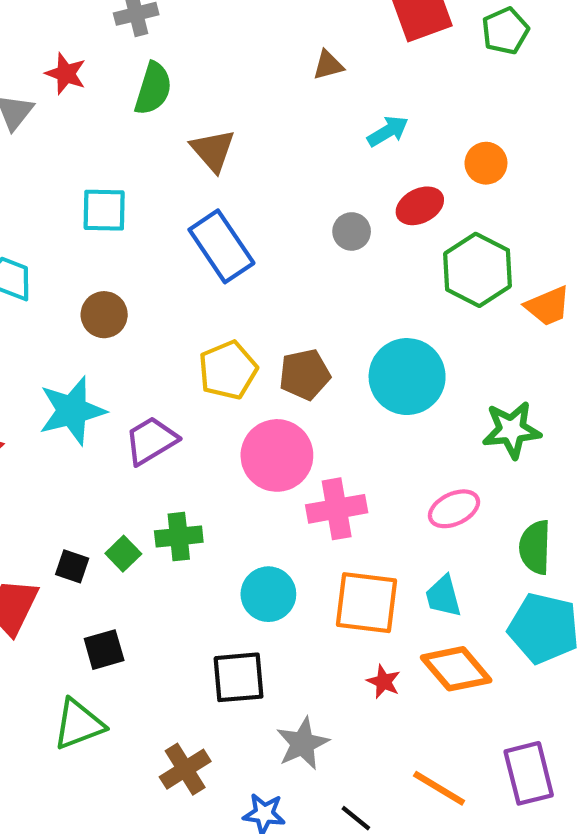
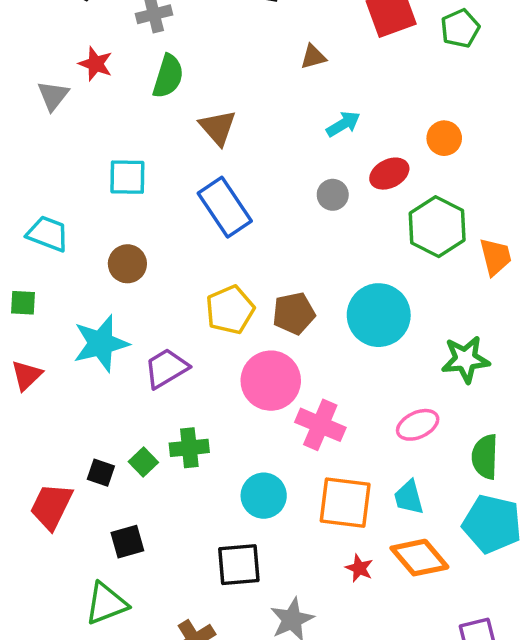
cyan arrow: (388, 131) -> (343, 124), moved
orange trapezoid: (548, 306) -> (496, 257), turned -81
pink cross: (337, 509) -> (320, 425), turned 33

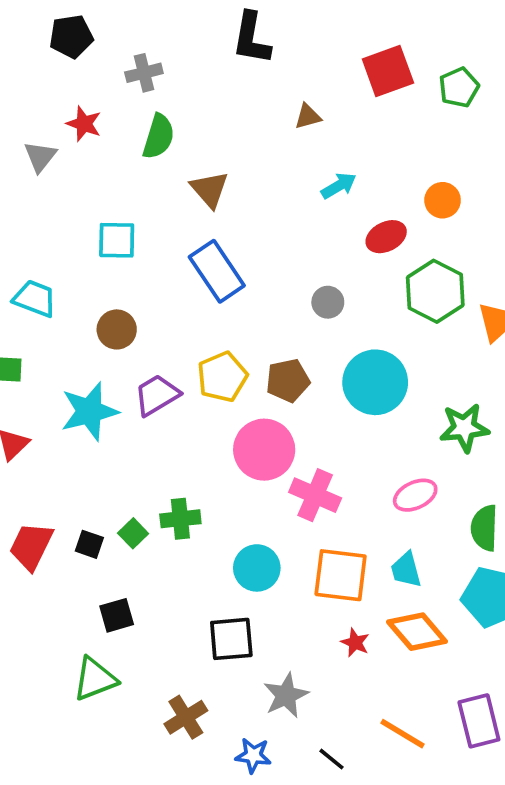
gray circle: (333, 195) -> (328, 302), moved
purple trapezoid: (166, 368) -> (157, 395), moved
red trapezoid: (51, 506) -> (31, 546), moved

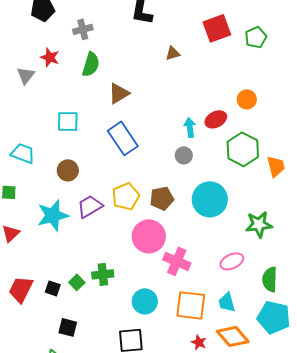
cyan arrow: (339, 186) -> (190, 127), moved, turned -66
brown triangle: (210, 189) -> (119, 93), turned 40
black square: (117, 615) -> (68, 327), turned 30

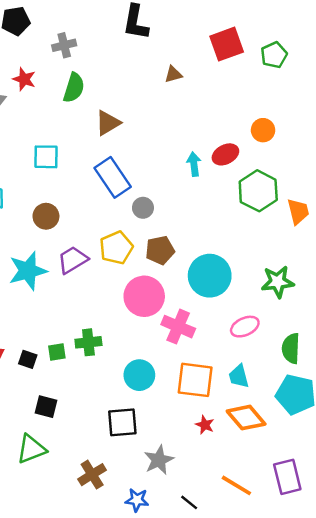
gray circle: (184, 155) -> (143, 208), moved
cyan circle: (210, 199) -> (210, 276), moved
green square: (77, 282) -> (57, 352), turned 35

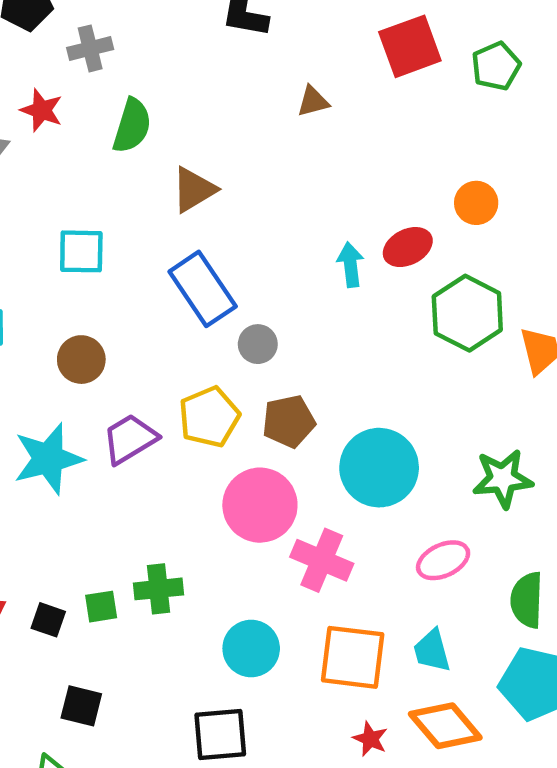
gray cross: (64, 45) -> (90, 48), moved

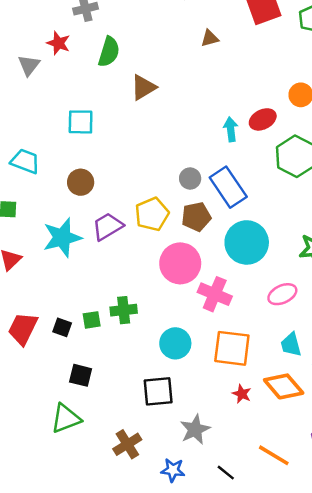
blue rectangle: (203, 289) -> (228, 187), moved
gray circle: (258, 344) -> (190, 179), moved
cyan trapezoid: (432, 651) -> (291, 345), moved

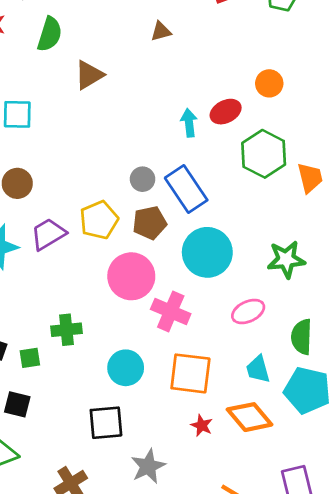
brown triangle: (210, 38) -> (161, 31), moved
green square: (92, 320) -> (30, 358), moved

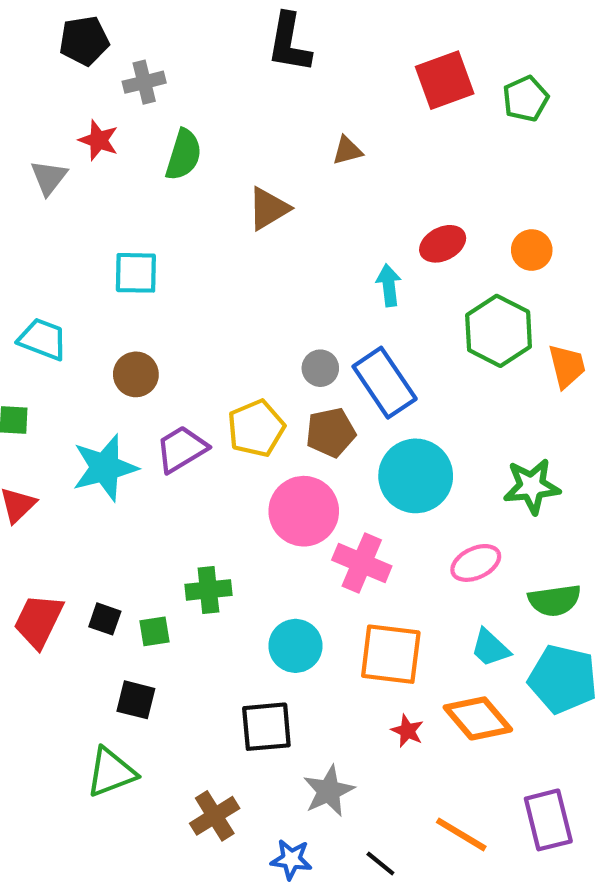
brown triangle: (89, 75) -> (269, 209), moved
orange circle: (269, 83) -> (532, 250), moved
red ellipse: (226, 112) -> (443, 244), moved
green semicircle: (302, 337) -> (555, 600), turned -100
cyan trapezoid: (258, 369) -> (490, 648), turned -32

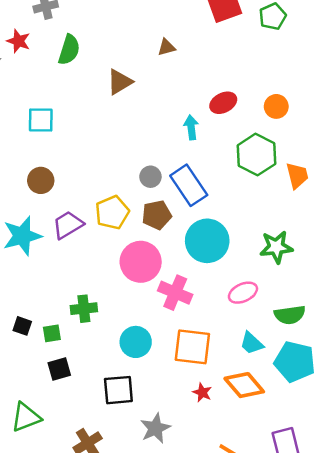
black square: (136, 700) -> (59, 369), moved, turned -30

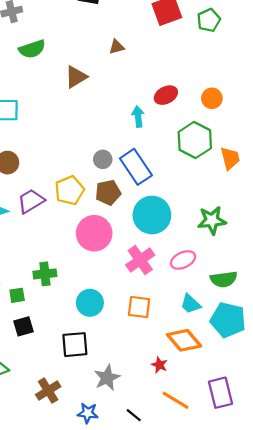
green semicircle: (69, 50) -> (32, 49), turned 55
pink cross: (175, 293) -> (140, 260), moved, turned 32
orange square: (192, 347) -> (139, 307), size x0.7
red star: (202, 392) -> (159, 365), moved

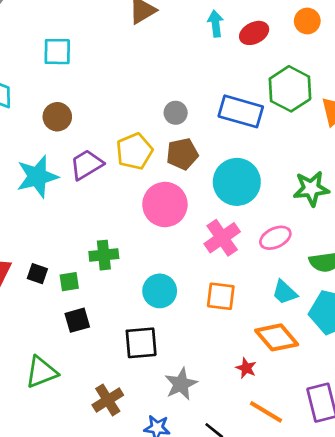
orange circle: (212, 98) -> (307, 21), moved
cyan arrow: (138, 117) -> (216, 24), moved
blue rectangle: (136, 167) -> (241, 111), moved, turned -40

